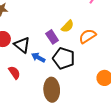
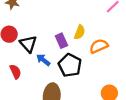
yellow semicircle: (68, 26) -> (80, 32), turned -32

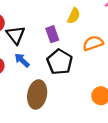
yellow semicircle: (80, 32) -> (74, 16), moved
blue arrow: (43, 60) -> (22, 60), moved

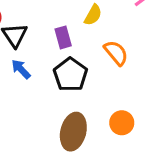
orange semicircle: (93, 43) -> (116, 53), turned 66
brown ellipse: (37, 94) -> (73, 132), moved

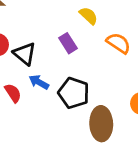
yellow semicircle: (93, 15) -> (89, 16), turned -60
black pentagon: (70, 75) -> (74, 93), moved

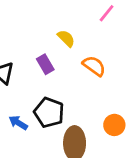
blue arrow: (39, 82) -> (18, 123), moved

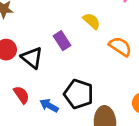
purple rectangle: (45, 64) -> (62, 41), moved

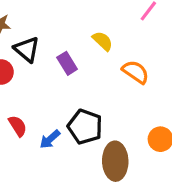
black triangle: (32, 58) -> (27, 49), moved
blue arrow: (49, 106) -> (50, 139), turned -72

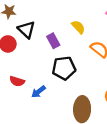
red semicircle: (18, 126) -> (17, 81), turned 136
black pentagon: (85, 127) -> (64, 68), moved, turned -30

